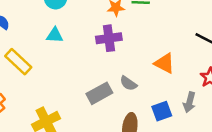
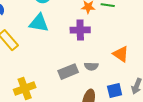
cyan triangle: (55, 35) -> (39, 23), size x1.5
gray semicircle: (128, 83) -> (91, 66), turned -40

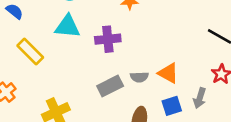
purple cross: (80, 30) -> (108, 39), moved
orange triangle: (121, 54) -> (168, 73), moved

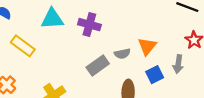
purple cross: (108, 39) -> (89, 25), turned 30
orange triangle: (168, 73) -> (147, 46), turned 48

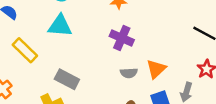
purple cross: (89, 25) -> (122, 38), moved
gray rectangle: (98, 65) -> (67, 79), moved, turned 55

